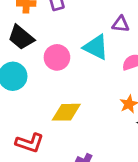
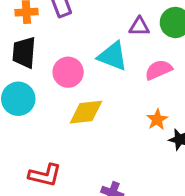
black trapezoid: (21, 37) -> (24, 52), turned 60
yellow diamond: (66, 112) -> (86, 112), moved

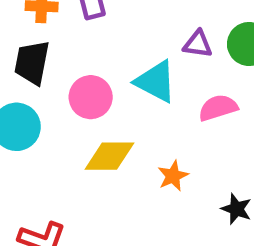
orange star: (157, 119) -> (173, 176), moved

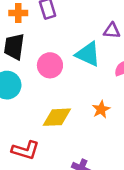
yellow diamond: (110, 156) -> (57, 117), moved

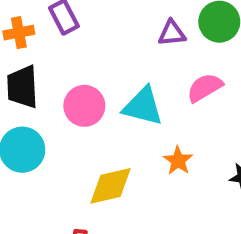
cyan triangle: (88, 54) -> (143, 106), moved

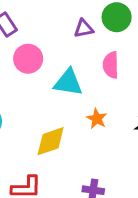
pink semicircle: (205, 88) -> (111, 65), turned -55
pink circle: (84, 106) -> (28, 59), moved

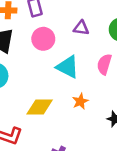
purple triangle: (84, 29) -> (81, 28), moved

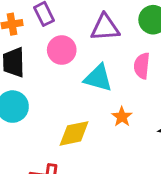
purple triangle: (81, 28) -> (105, 28), size x1.5

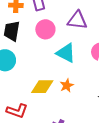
orange star: (122, 117) -> (67, 85), moved

